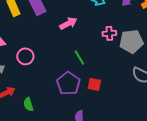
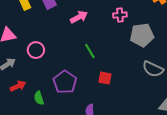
pink cross: (109, 33) -> (120, 15), moved
purple pentagon: (68, 83) -> (65, 82), moved

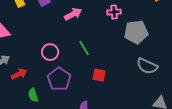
pink circle: (36, 50) -> (50, 52), moved
red arrow: (18, 86) -> (19, 74), moved

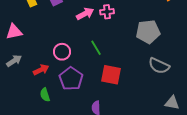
pink cross: (114, 12) -> (107, 12), moved
red arrow: (19, 74) -> (41, 70), moved
red square: (99, 75) -> (111, 75), size x1.5

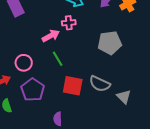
pink arrow: (85, 14) -> (51, 36), moved
gray semicircle: (159, 66) -> (100, 84), moved
gray triangle: (172, 103) -> (124, 97), moved, turned 35

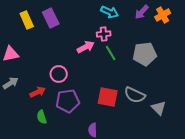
green line: (58, 59) -> (111, 53), moved
purple pentagon: (33, 90) -> (68, 101), turned 30

